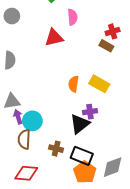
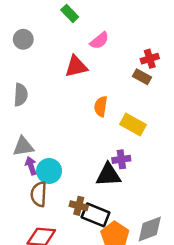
pink semicircle: (73, 17) -> (99, 41), turned 56
orange semicircle: (74, 84) -> (101, 106), moved
black triangle: (80, 124) -> (108, 175), turned 35
black rectangle: (82, 156) -> (96, 215), moved

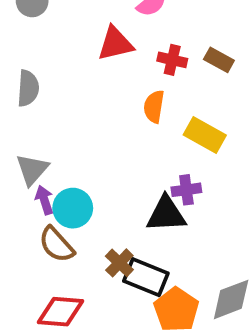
red cross: (150, 59) -> (172, 60), moved, turned 30
gray triangle: (23, 146) -> (32, 170), turned -40
brown semicircle: (39, 194) -> (56, 245), turned -45
brown cross: (79, 206) -> (119, 263), turned 30

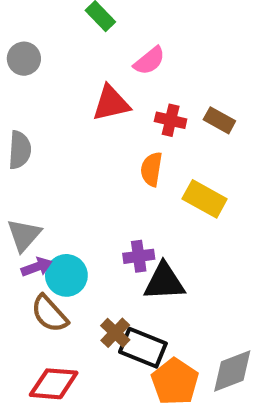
purple cross: (186, 190) -> (139, 256), moved
purple arrow: (44, 200) -> (37, 267), turned 88

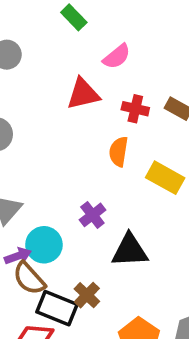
purple cross: (139, 256) -> (92, 215), moved, turned -30
purple arrow: (37, 267) -> (18, 256), moved
black rectangle: (143, 348) -> (57, 308), moved

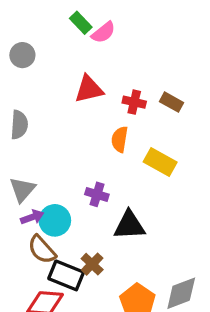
pink semicircle: (117, 56) -> (103, 32), moved
purple cross: (92, 215) -> (97, 194), turned -35
purple arrow: (18, 256) -> (32, 217), moved

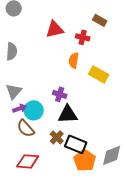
brown rectangle: (171, 102) -> (100, 20), moved
black triangle: (129, 225) -> (68, 114), moved
black rectangle: (66, 275) -> (76, 144), moved

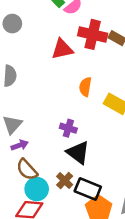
red cross: (83, 37) -> (93, 34), moved, size x1.6
cyan circle: (34, 110) -> (37, 189), moved
black triangle: (68, 114) -> (78, 153), turned 40

